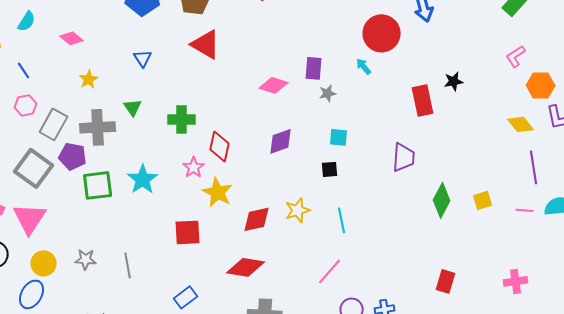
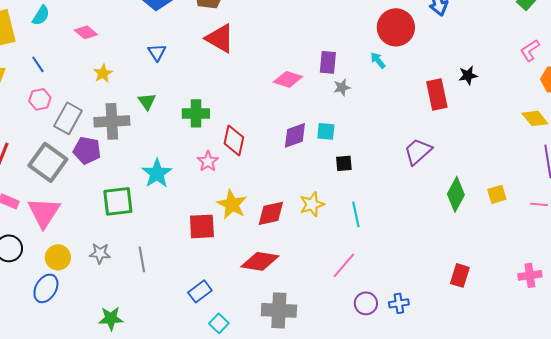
cyan square: (339, 137) -> (326, 131), moved
purple trapezoid: (404, 157) -> (418, 151), turned -136
green square: (98, 185) -> (118, 201), moved
yellow star: (218, 192) -> (232, 204), moved

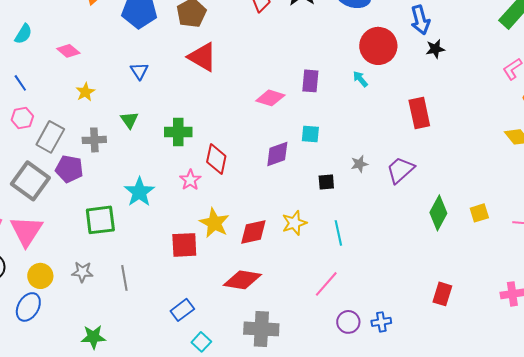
black star: (468, 75) -> (435, 49), moved
gray star: (342, 87) -> (359, 164), moved
gray cross: (112, 121) -> (94, 140), size x0.7
cyan square: (326, 131) -> (310, 134), moved

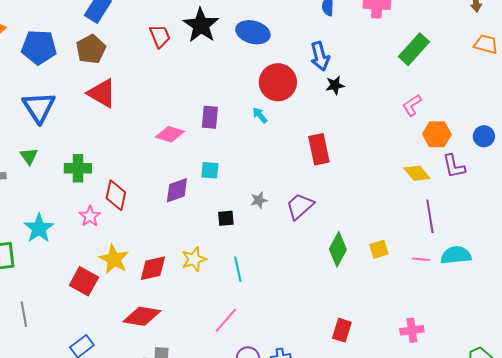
blue triangle: (139, 71) -> (39, 107), size x1.8
red square: (184, 245) -> (84, 281), turned 32

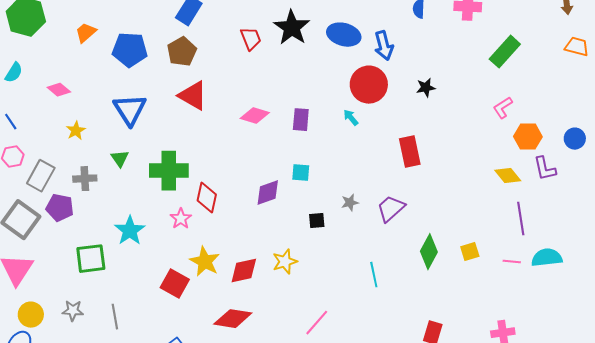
blue arrow: (320, 56) -> (384, 46), moved
pink diamond: (170, 134) -> (255, 116), moved
green cross: (78, 168) -> (169, 171), size x1.4
cyan line: (238, 269) -> (374, 275), moved

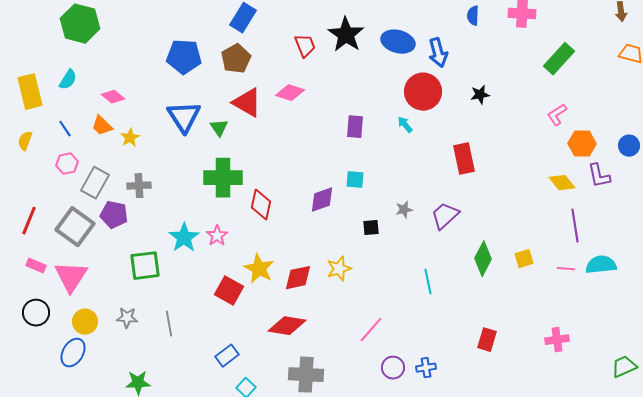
orange trapezoid: (86, 33) -> (102, 126), moved, turned -95
pink diamond: (255, 116) -> (290, 93), moved
green triangle: (120, 159) -> (219, 128), moved
pink star: (181, 219) -> (217, 236), moved

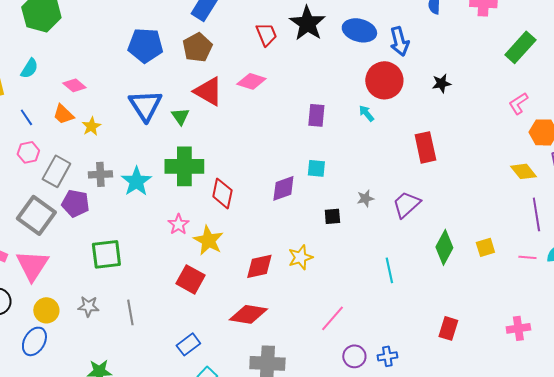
cyan star: (184, 238) -> (136, 181), moved
yellow star: (259, 269) -> (208, 240), moved

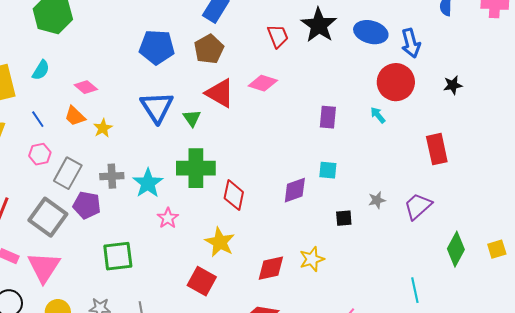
pink star: (178, 224) -> (168, 218), moved
cyan line: (389, 270) -> (415, 290), moved

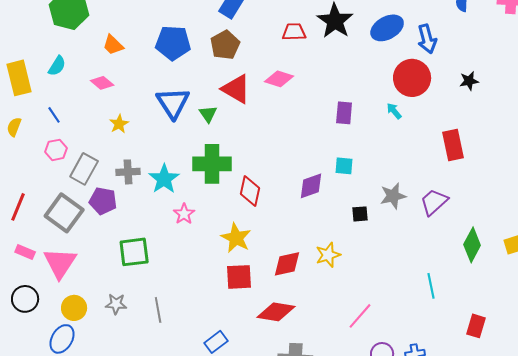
blue ellipse: (371, 32) -> (387, 28), turned -44
red trapezoid: (278, 36) -> (294, 32), turned -70
orange trapezoid: (75, 116) -> (113, 45), moved
gray star: (377, 200) -> (393, 196), size x1.5
red square: (202, 281) -> (239, 277), moved, turned -32

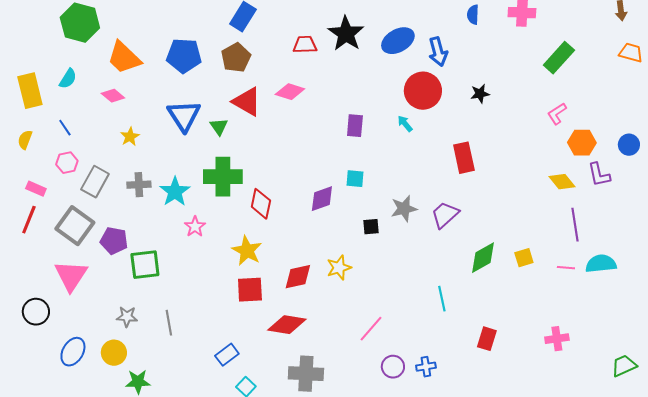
orange trapezoid: (113, 45) -> (124, 58), size x1.6
purple pentagon: (103, 201) -> (114, 241), moved
green diamond: (472, 245) -> (483, 258), turned 32
pink rectangle: (25, 252) -> (36, 189), moved
yellow circle: (74, 308) -> (114, 353), moved

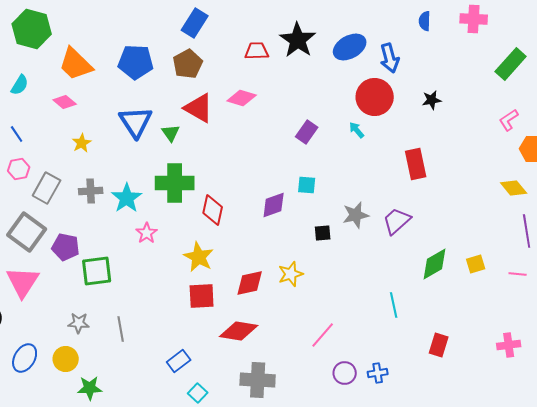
purple rectangle: (355, 126) -> (307, 132), turned 30

